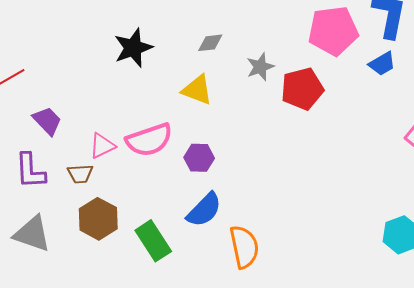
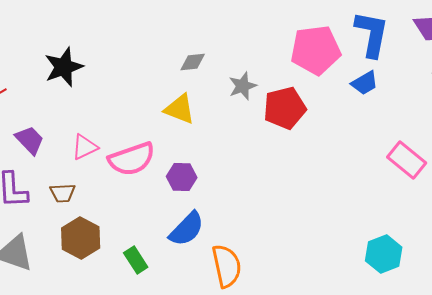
black star: (133, 48) -> (64, 67), moved
pink triangle: (102, 146) -> (85, 147), moved
green rectangle: (153, 241) -> (136, 260), size x0.7

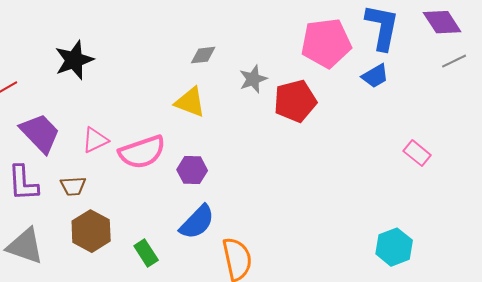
purple trapezoid: (30, 140) -> (40, 133), size x1.4
pink rectangle: (407, 160) -> (417, 153), size x0.7

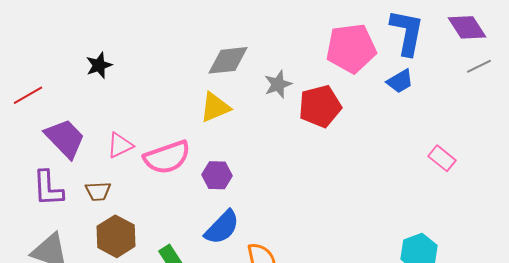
gray diamond: (203, 55) -> (228, 60), size x1.6
black star: (74, 60) -> (99, 65), size x0.7
yellow triangle: (190, 102) -> (215, 107), turned -44

